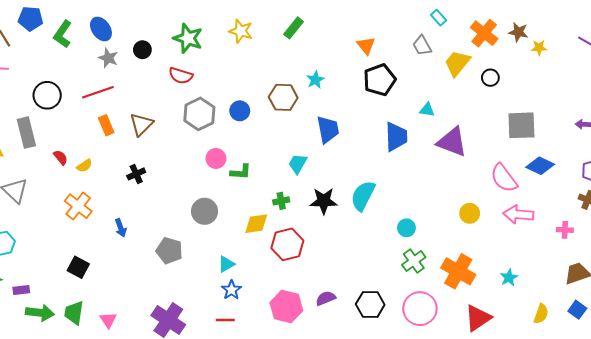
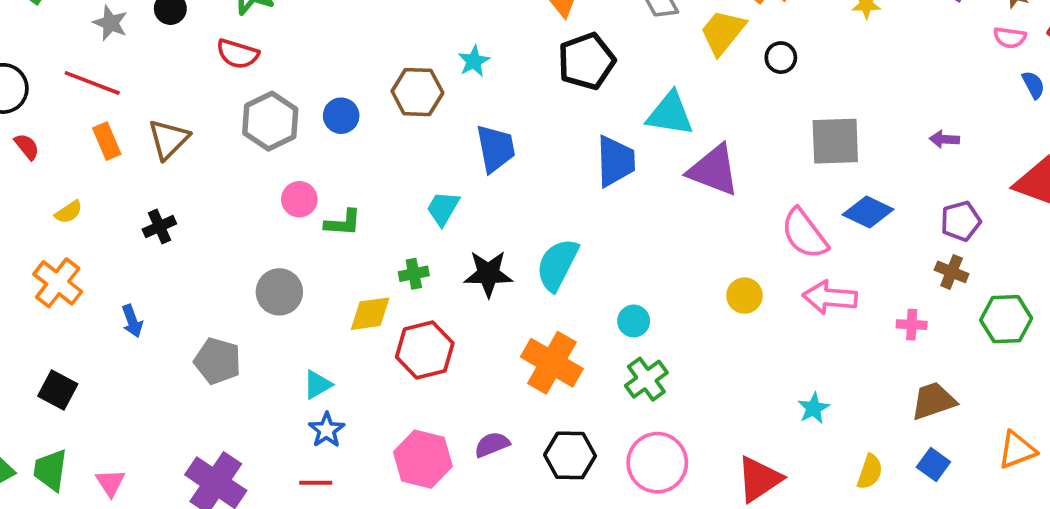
red line: (98, 92) -> (92, 83), turned 40
cyan triangle: (427, 110) -> (670, 114), size x1.8
red semicircle: (61, 157) -> (27, 147), moved
orange cross: (458, 271) -> (552, 363), moved

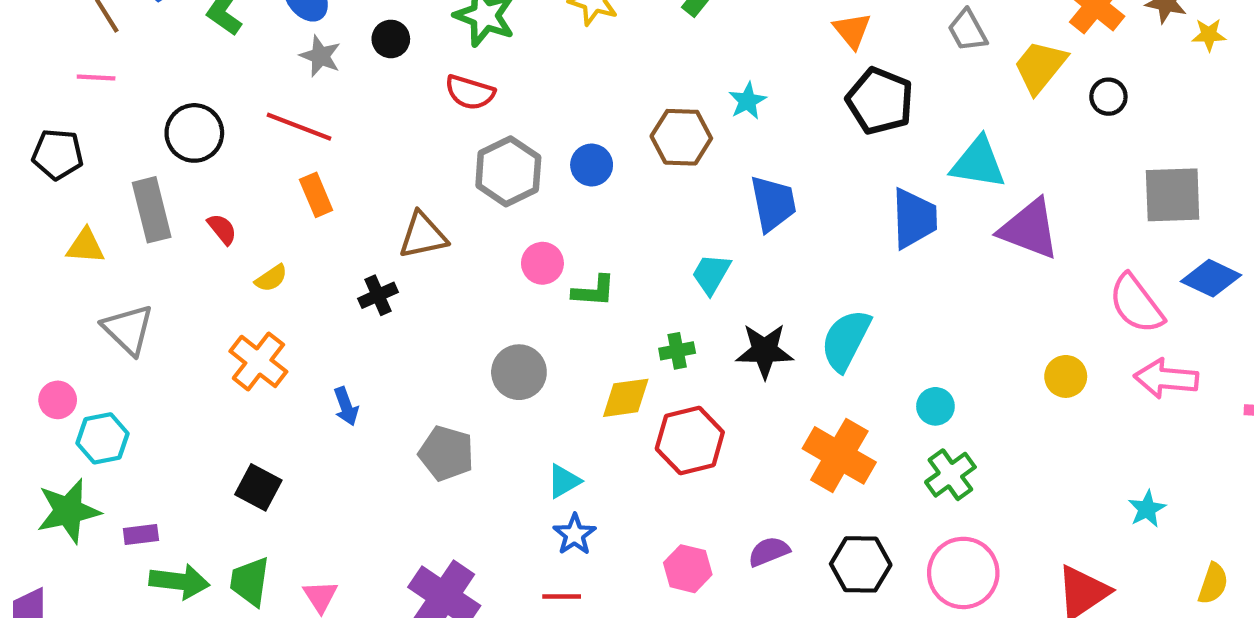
black pentagon: (586, 61) -> (880, 101), turned -30
brown triangle: (169, 139) -> (423, 235), moved, turned 33
red semicircle: (27, 147) -> (222, 229), moved
pink hexagon: (423, 459) -> (688, 569), size x0.7

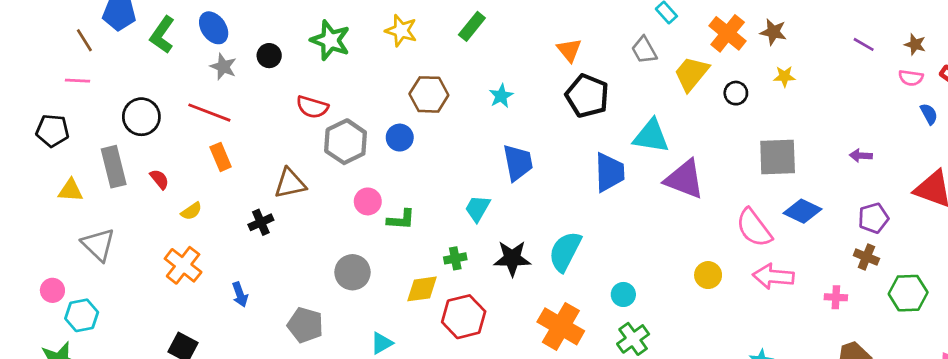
yellow star: (1209, 35) -> (784, 76), moved
red semicircle: (470, 92) -> (312, 107), moved
brown hexagon: (681, 137) -> (429, 94), moved

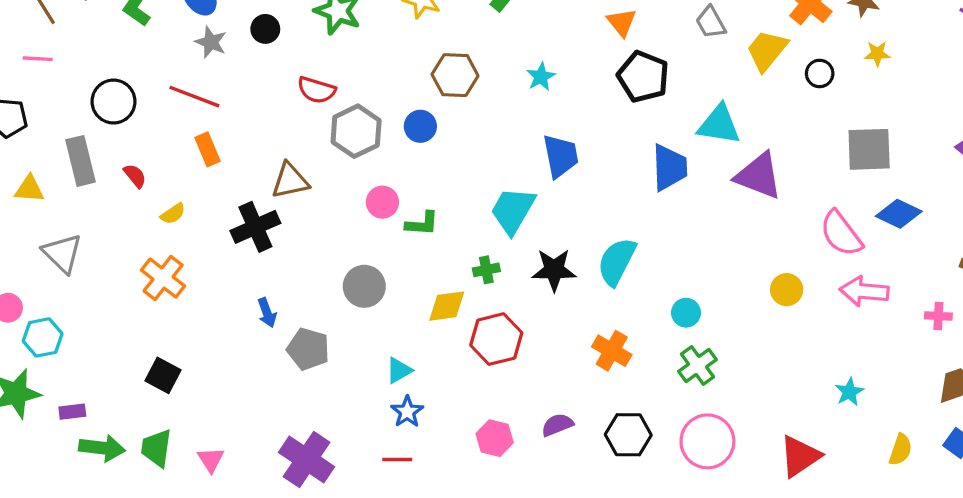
cyan trapezoid: (478, 208) -> (513, 210), size x1.5
black cross: (261, 222) -> (255, 227), size x1.6
blue arrow: (240, 294) -> (267, 313), moved
orange cross: (561, 326) -> (612, 351), size x0.7

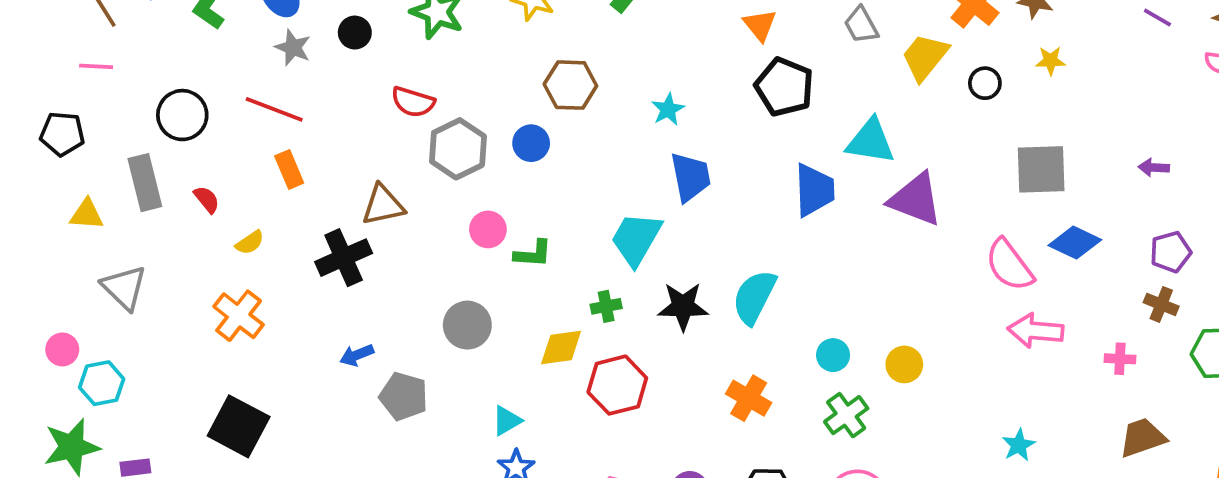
cyan star: (541, 77) -> (668, 109), moved
yellow circle: (787, 290) -> (904, 364), moved
blue arrow: (267, 313) -> (357, 355), turned 88
black square: (163, 375) -> (239, 426), size x1.5

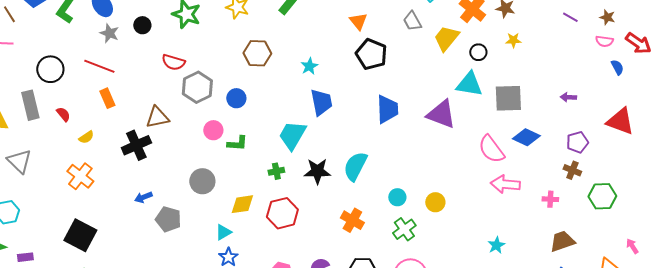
cyan triangle: (871, 141) -> (469, 84), moved
blue circle: (531, 143) -> (236, 98), moved
yellow diamond: (561, 348) -> (242, 204), moved

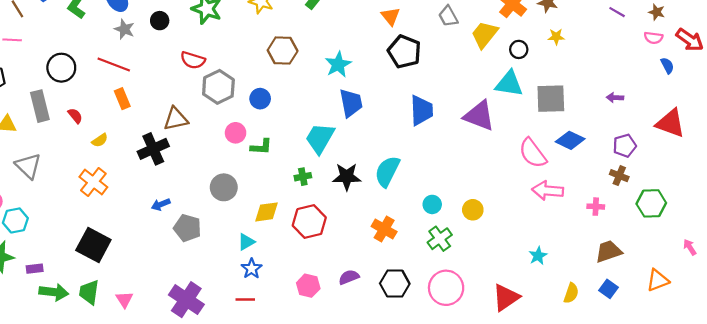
cyan star: (309, 66) -> (338, 64), size x1.4
pink arrow: (632, 246) -> (690, 247), moved

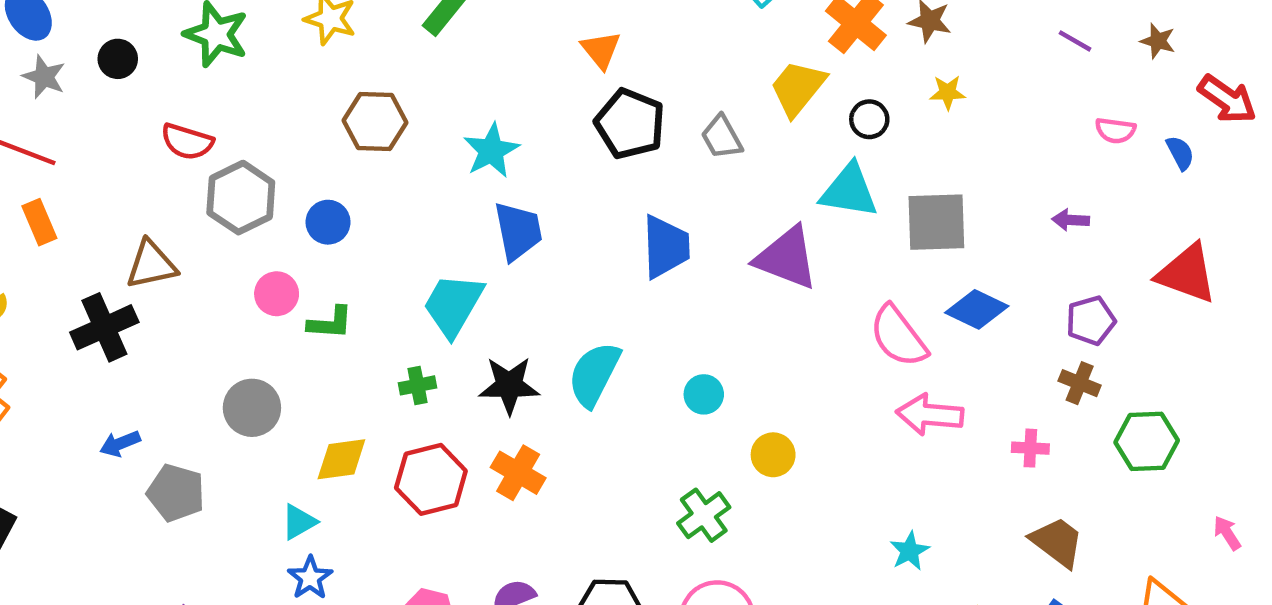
gray trapezoid: (448, 16) -> (722, 137), moved
pink semicircle: (653, 38) -> (1115, 130), moved
cyan circle: (432, 204) -> (704, 394), moved
orange cross: (384, 229) -> (518, 473), moved
brown trapezoid: (609, 251) -> (1057, 542), turned 56

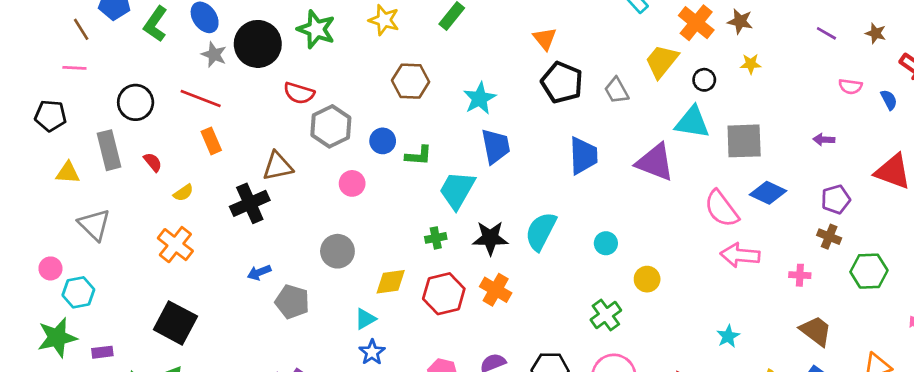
black circle: (118, 59) -> (258, 44), size x2.0
green L-shape: (330, 323) -> (419, 156), moved

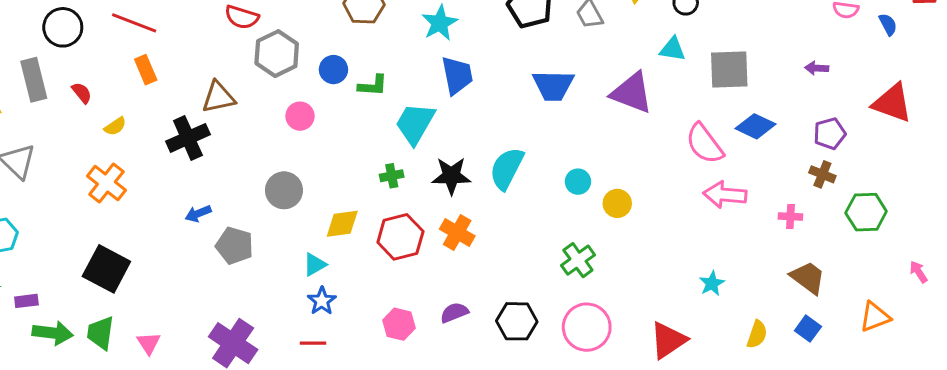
cyan triangle: (692, 122) -> (673, 49), size x0.7
blue trapezoid: (583, 156) -> (553, 86), turned 93
yellow circle: (647, 279) -> (617, 203), moved

